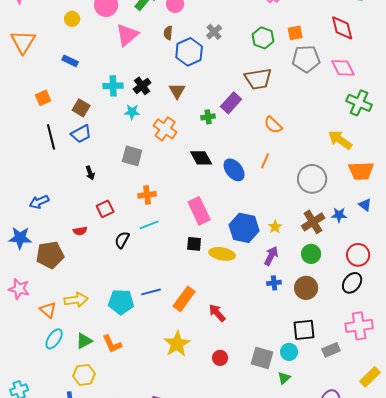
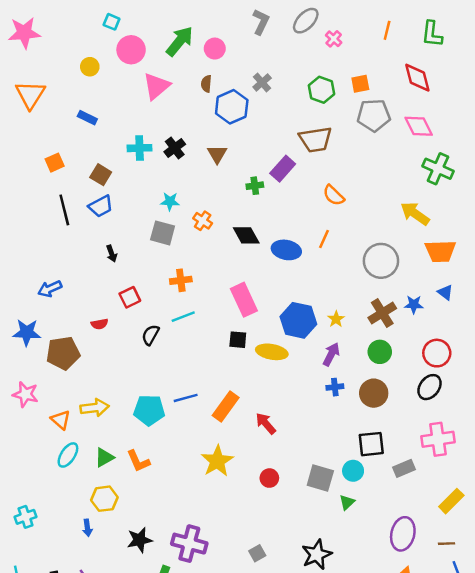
cyan star: (132, 112) -> (170, 201), moved
orange cross: (165, 129) -> (203, 221), moved, size x0.7
blue ellipse: (234, 170) -> (286, 250), turned -40

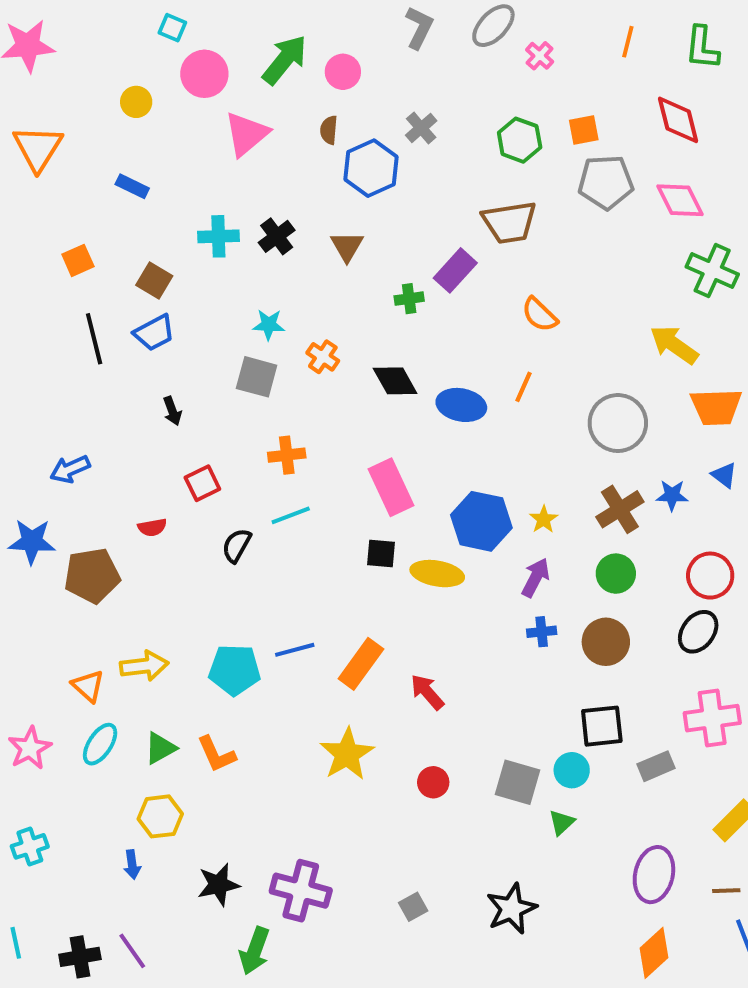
pink star: (25, 394) -> (30, 748), moved, turned 30

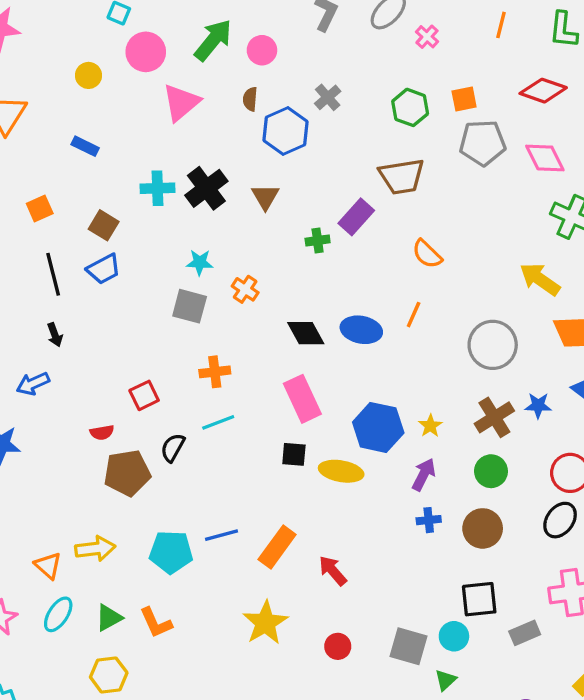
red diamond: (678, 120) -> (543, 91), turned -57
black cross: (277, 236) -> (206, 188), size x1.4
black diamond: (395, 381) -> (306, 333), moved
black arrow: (172, 411) -> (55, 335), moved
brown pentagon: (92, 576) -> (127, 473), moved

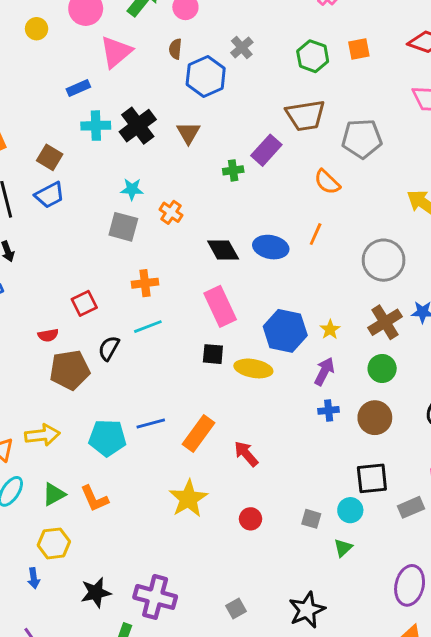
gray pentagon: (483, 143) -> (362, 139), moved
blue rectangle: (85, 146) -> (78, 88), moved, turned -50
gray square: (408, 646) -> (311, 519), size x0.6

